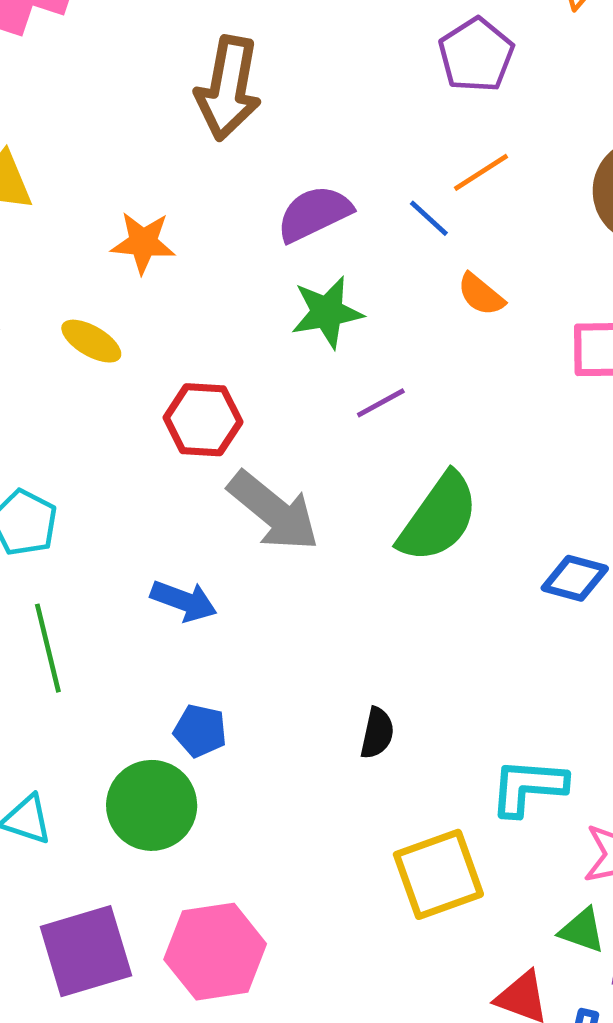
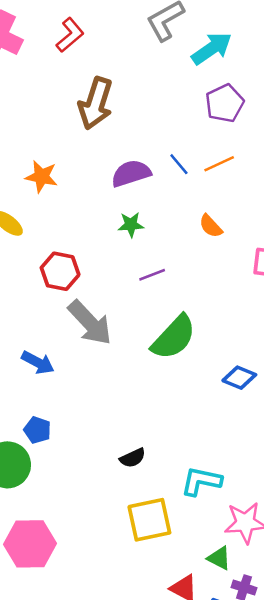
blue line: (429, 218) -> (179, 164), moved
green star: (327, 312) -> (131, 225), size x0.7
black semicircle: (377, 733) -> (133, 458), moved, turned 45

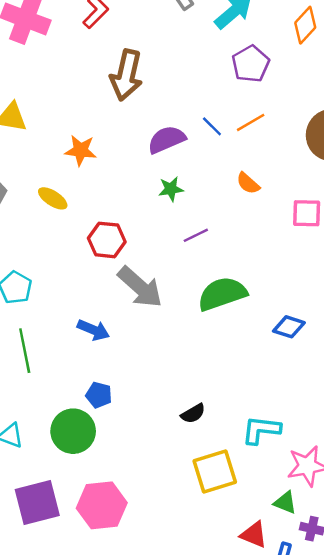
green semicircle: (174, 337) -> (222, 294), turned -147

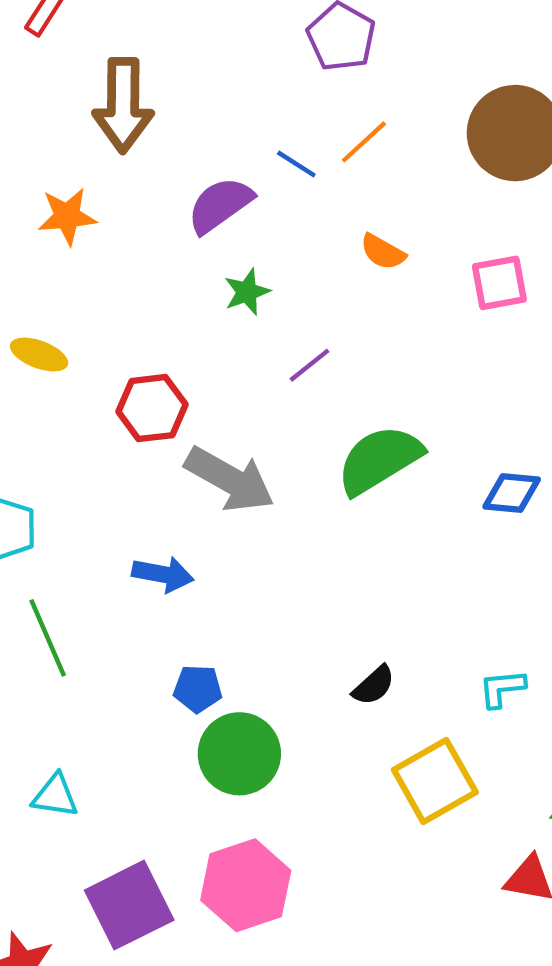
orange star: (81, 150) -> (67, 216), moved
cyan L-shape: (261, 430) -> (502, 688), size x0.7
green circle: (73, 431) -> (239, 754), moved

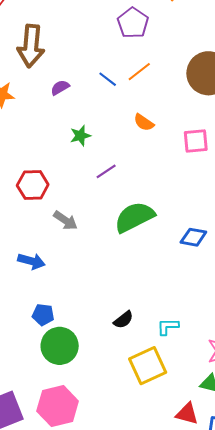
purple semicircle: (220, 205) -> (60, 88), moved, size x0.6
gray arrow: (230, 479) -> (65, 220), size x0.6
cyan L-shape: (502, 688) -> (168, 327), moved

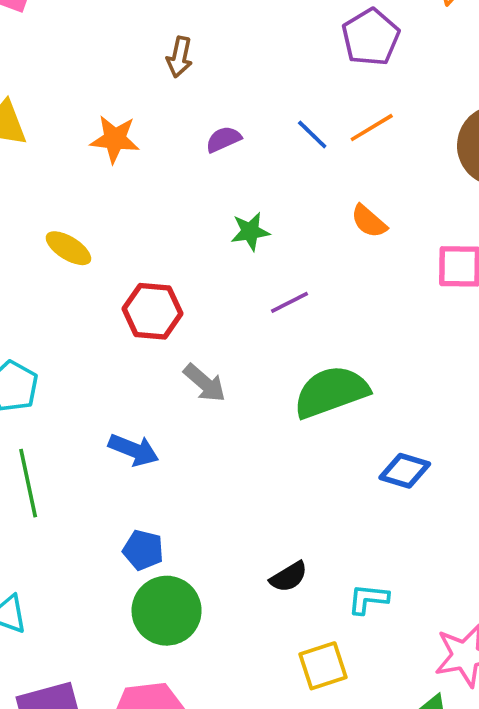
brown arrow: (31, 46) -> (179, 57), size x0.5
blue diamond: (193, 237) -> (405, 471), moved
yellow square: (148, 366) -> (323, 666), size x0.7

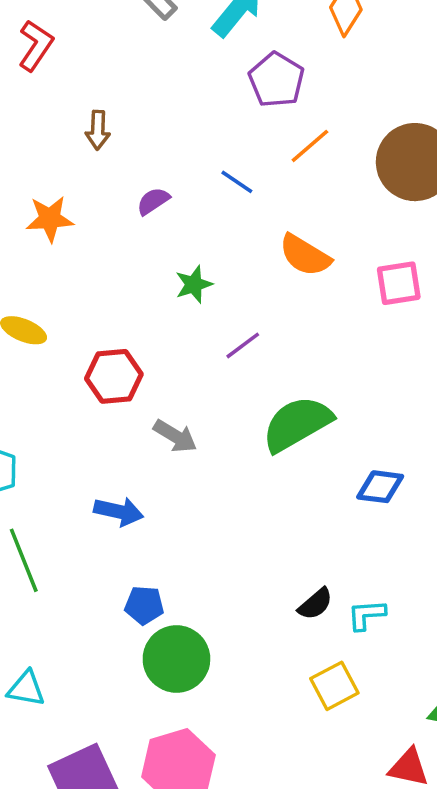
orange line: (372, 128) -> (310, 146), moved
orange semicircle: (369, 221) -> (305, 255), size x1.4
black semicircle: (289, 577) -> (315, 604), moved

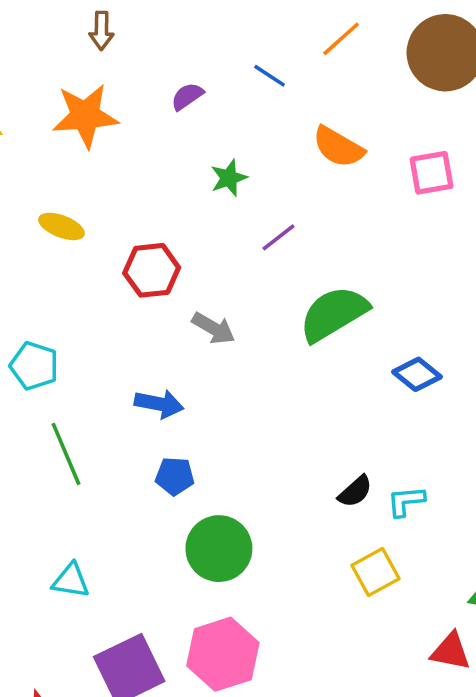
brown arrow: (98, 130) -> (101, 31), moved
orange star: (50, 219) -> (85, 116), size x1.4
blue diamond: (380, 487) -> (417, 374), turned 33
blue pentagon: (144, 605) -> (175, 476), moved

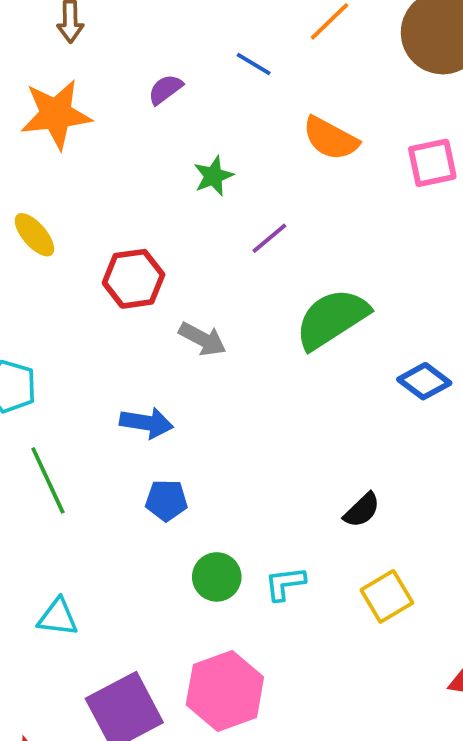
yellow ellipse: (61, 226) -> (34, 235), turned 30
cyan L-shape: (406, 501) -> (285, 584), moved
green circle: (219, 549) -> (217, 577), size x0.7

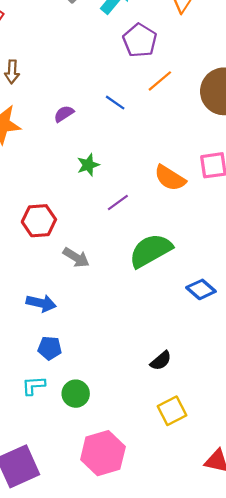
orange semicircle: (331, 138) -> (170, 178), moved
cyan L-shape: (285, 584) -> (34, 386), moved
pink hexagon: (225, 691) -> (103, 453), moved

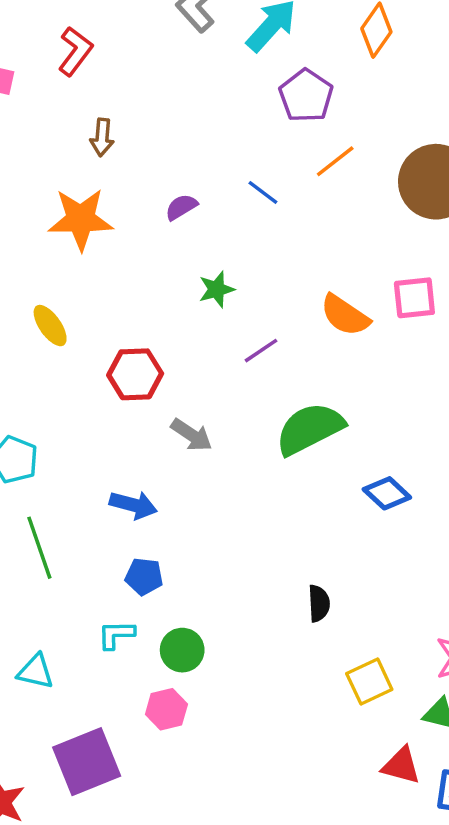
black semicircle: (161, 361) -> (319, 603), turned -55
yellow square: (172, 411) -> (369, 681), moved
pink hexagon: (103, 453) -> (166, 709), moved, size x0.6

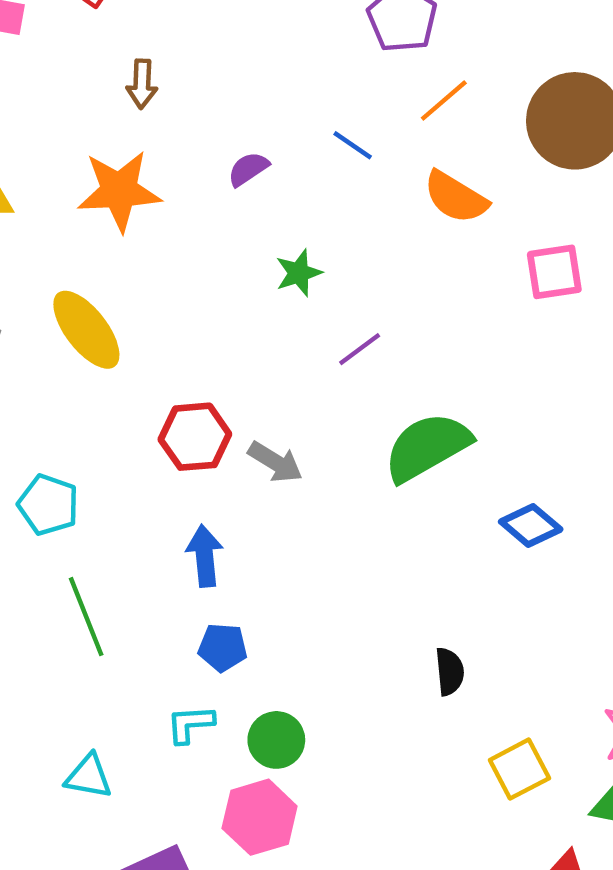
orange semicircle: (345, 315) -> (456, 197), moved
yellow ellipse: (50, 326) -> (86, 330), size x1.5
red hexagon: (135, 374) -> (195, 437), moved
blue arrow: (133, 505) -> (205, 556), turned -108
pink hexagon: (166, 709) -> (260, 817), size x1.4

